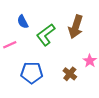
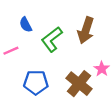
brown cross: (70, 74) -> (79, 84), size x1.6

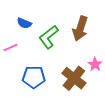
blue semicircle: (26, 25) -> (24, 23), turned -40

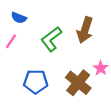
blue semicircle: (24, 23) -> (19, 18), moved
pink line: (11, 48) -> (11, 41), moved, turned -32

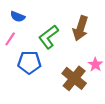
blue pentagon: (36, 82) -> (29, 62), moved

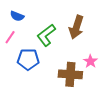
brown cross: (74, 78) -> (70, 74), turned -35

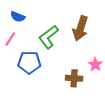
brown cross: (70, 74) -> (74, 78), size x0.7

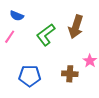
blue pentagon: (29, 62) -> (30, 76), moved

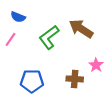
brown arrow: (76, 27) -> (81, 29), turned 105

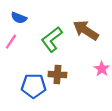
brown cross: (75, 79) -> (57, 75), moved

